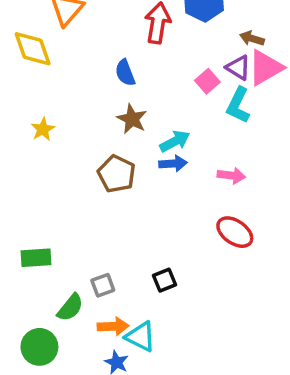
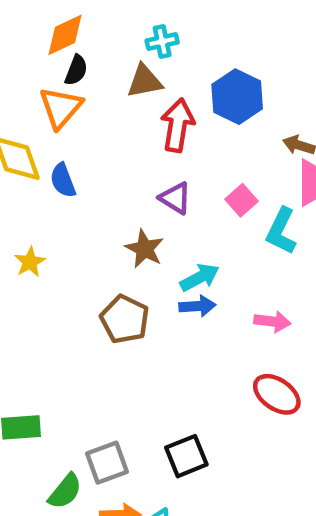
purple triangle: (238, 68) -> (175, 198), moved
blue semicircle: (125, 73) -> (63, 180), moved
black square: (165, 280) -> (186, 456), size x1.4
gray square: (103, 285) -> (107, 463), size x1.4

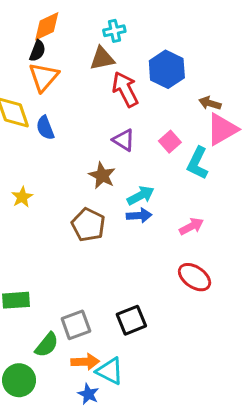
black semicircle: (76, 70) -> (37, 51), moved
red arrow: (178, 125) -> (125, 89), turned -36
yellow star: (30, 262) -> (22, 197), moved
pink arrow: (272, 322) -> (191, 226), turned -35

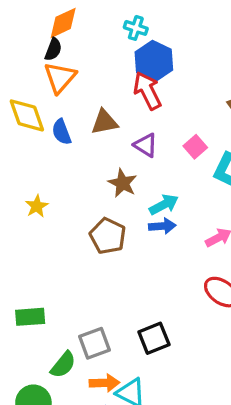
cyan cross: (114, 31) -> (136, 28), turned 30
brown triangle: (102, 58) -> (104, 122), moved
blue hexagon: (167, 69) -> (154, 61), moved

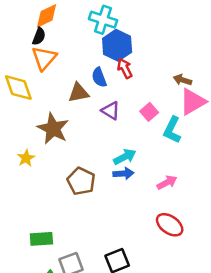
cyan cross: (136, 28) -> (103, 20), size x1.5
red arrow: (147, 91) -> (125, 68), moved, size x0.7
blue semicircle: (62, 132) -> (99, 77), moved
brown star: (123, 183) -> (53, 129), moved, size x1.4
green rectangle: (30, 317) -> (41, 239), moved

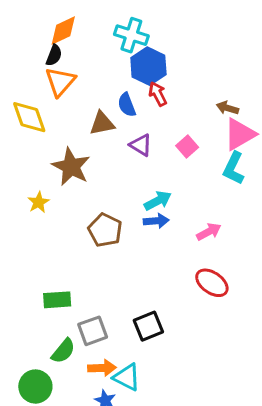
cyan L-shape: (172, 130) -> (234, 168), moved

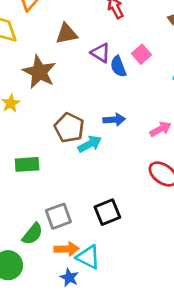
blue semicircle: (127, 105) -> (118, 66), moved
cyan arrow: (158, 201) -> (90, 144), moved
green rectangle: (57, 300) -> (27, 164), moved

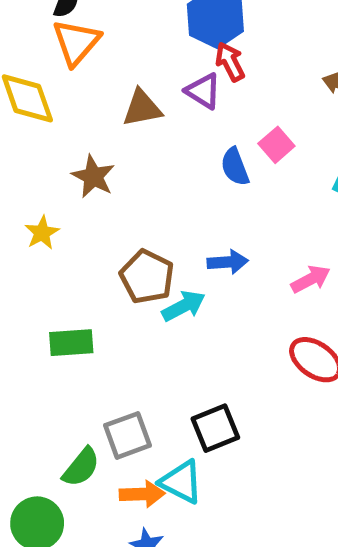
purple triangle: (101, 53) -> (203, 91), moved
brown star: (39, 72) -> (93, 177), size x0.7
cyan triangle: (88, 257) -> (181, 482), moved

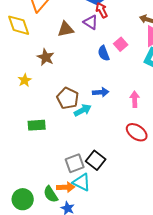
pink arrow: (311, 279) -> (135, 99), turned -63
black square: (215, 428) -> (96, 160), turned -30
gray square: (127, 435) -> (75, 163), moved
green semicircle: (81, 467) -> (51, 194), moved, turned 108

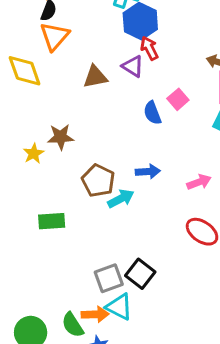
brown star: (46, 57) -> (61, 137), moved, turned -30
pink arrow: (135, 99) -> (199, 182), turned 70

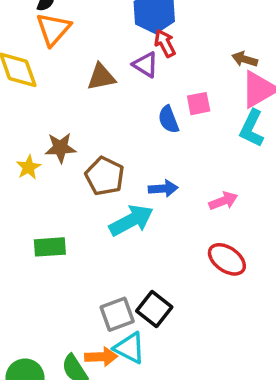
pink square: (178, 99) -> (199, 104), turned 30
brown pentagon: (98, 181) -> (105, 176), moved
cyan arrow: (121, 199) -> (131, 220), size x1.4

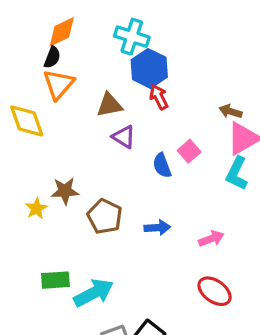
purple triangle: (145, 65) -> (124, 137), moved
brown triangle: (101, 77) -> (110, 105), moved
pink square: (199, 104) -> (189, 151), turned -30
cyan arrow: (131, 220) -> (94, 293), moved

